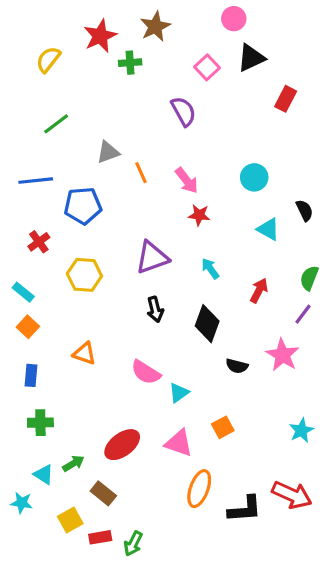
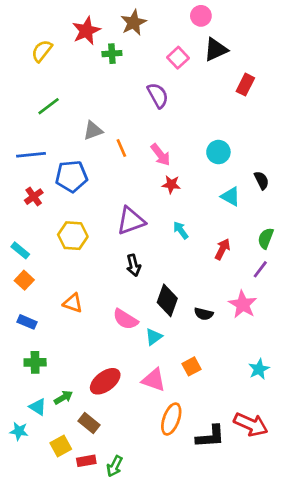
red cross: (39, 242) -> (34, 197), moved
black diamond: (207, 324) -> (167, 300), moved
blue rectangle: (31, 375) -> (27, 322), turned -72

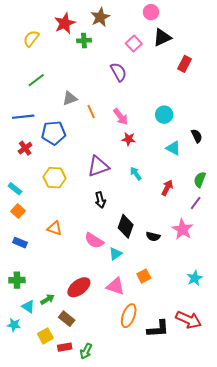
green cross: (35, 362) -> (17, 280), moved

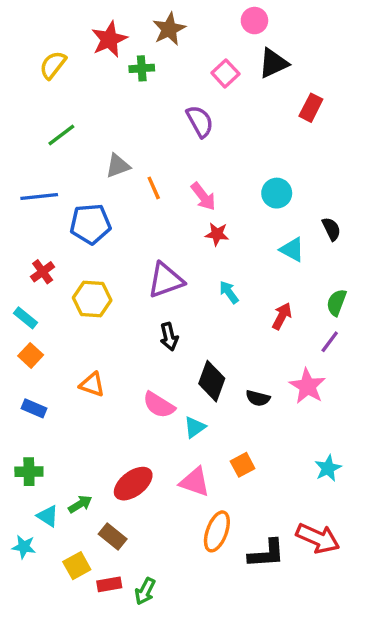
red cross: (25, 148) -> (43, 272), moved

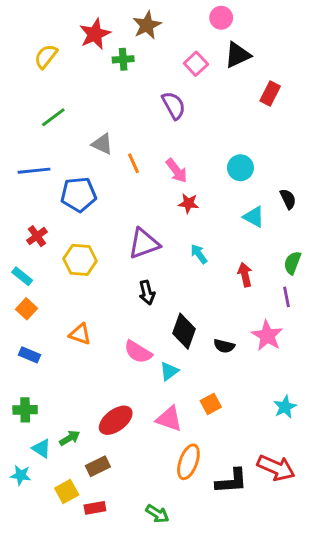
gray triangle: (118, 166) -> (102, 144), turned 45
red arrow: (282, 316) -> (245, 275), turned -40
purple line: (330, 342) -> (286, 297), turned -48
brown rectangle: (113, 537) -> (98, 466), turned -65
green arrow: (145, 591) -> (157, 514), moved, turned -85

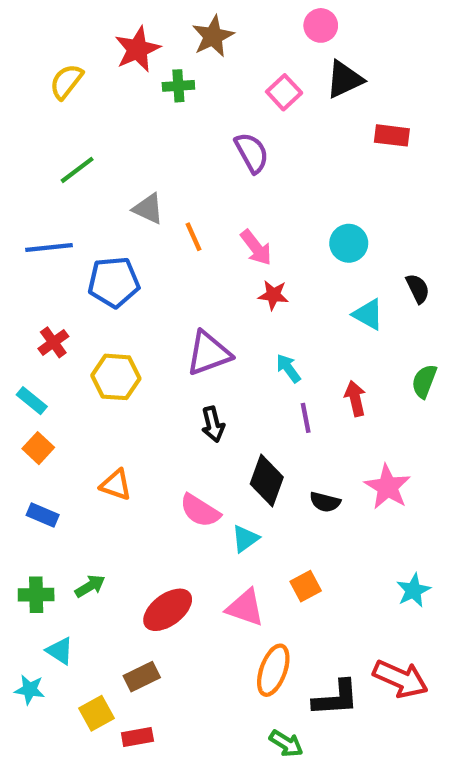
red rectangle: (270, 93) -> (392, 135), turned 70
purple line: (286, 297) -> (306, 418), moved
green arrow: (70, 438) -> (90, 586), moved
green arrow: (157, 514) -> (286, 743), moved

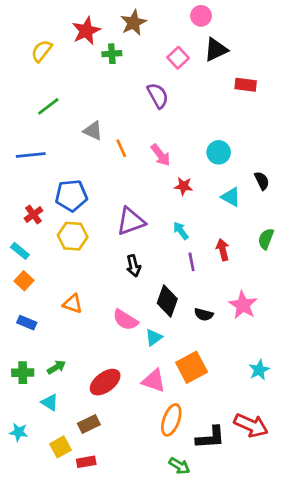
blue pentagon: (114, 282) -> (71, 196), moved
red star: (273, 295) -> (183, 186), moved
orange square: (306, 586) -> (192, 367), size x1.6
cyan triangle: (60, 651) -> (50, 402), moved

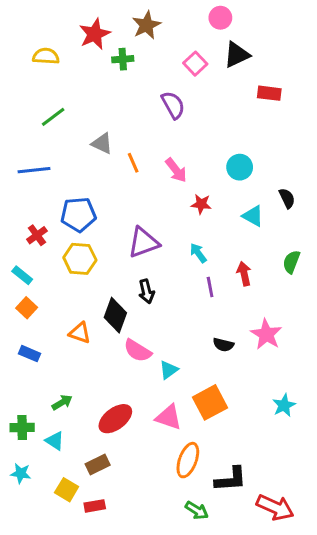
yellow semicircle: (42, 51) -> (46, 56), turned 55
black diamond: (167, 301) -> (115, 315), moved
green cross: (23, 373) -> (22, 428), moved
red arrow: (251, 425) -> (275, 507), moved
yellow square: (60, 447) -> (67, 490), turned -30

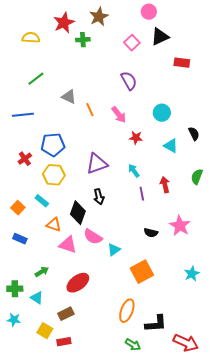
purple semicircle: (173, 105) -> (129, 81), moved
cyan rectangle: (22, 275) -> (42, 201), moved
pink triangle: (169, 417) -> (68, 245), moved

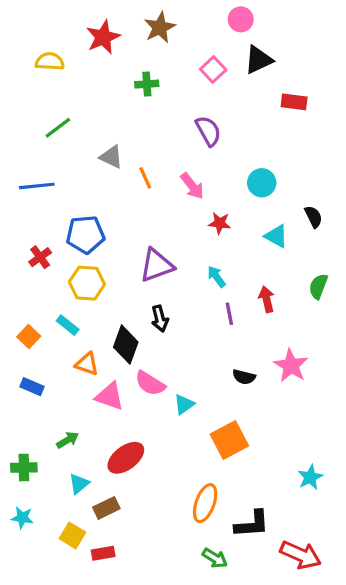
green cross: (83, 40) -> (147, 84), moved
cyan star: (192, 274) -> (310, 477), moved
cyan triangle: (37, 298) -> (79, 484), moved, turned 48

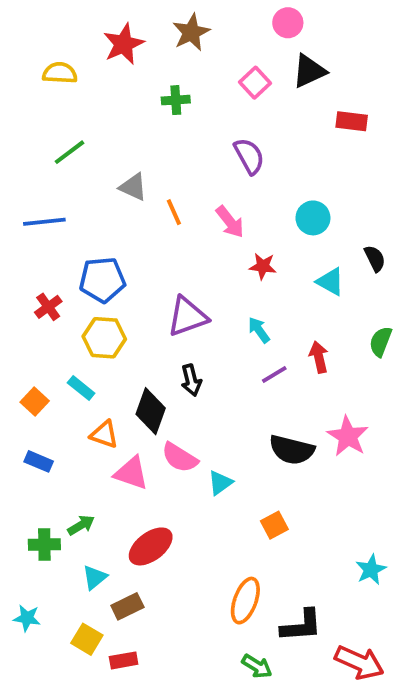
purple line: (229, 314) -> (274, 374), turned 70
black semicircle: (244, 377) -> (292, 450), size x1.6
orange square: (229, 440) -> (274, 525), size x0.6
green cross: (24, 468) -> (44, 545), moved

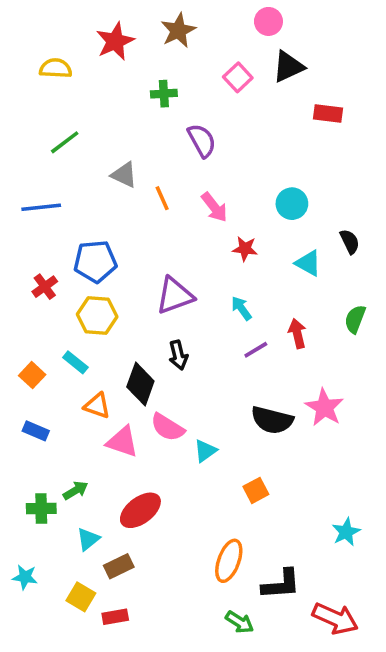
purple semicircle: (249, 156) -> (202, 141), moved

